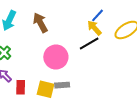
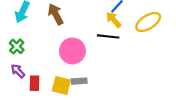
black line: (89, 43) -> (108, 36), turned 36

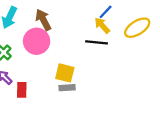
pink circle: (72, 51) -> (37, 41), moved
yellow square: (61, 85) -> (65, 73), moved

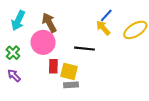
black line: (96, 42) -> (84, 49), moved
red rectangle: (22, 90) -> (53, 66), moved

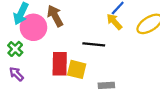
pink circle: (43, 42) -> (33, 27), moved
red rectangle: (53, 66) -> (60, 64), size x1.5
gray rectangle: (71, 85) -> (106, 85), moved

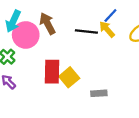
black line: (94, 44) -> (86, 32), moved
yellow square: (77, 69) -> (69, 77), turned 36

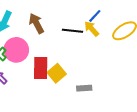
pink circle: (26, 35) -> (16, 50), moved

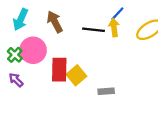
yellow arrow: (92, 29) -> (114, 27), turned 35

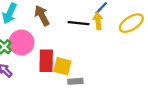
yellow square: (76, 75) -> (62, 66), turned -36
gray rectangle: (106, 91) -> (75, 81), moved

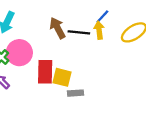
brown arrow: (42, 16) -> (58, 28), moved

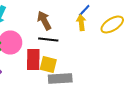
black line: (79, 32) -> (48, 40), moved
gray rectangle: (75, 93) -> (60, 78), size x1.6

